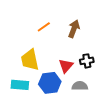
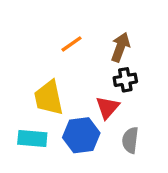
black cross: (87, 61) -> (125, 80), moved
gray semicircle: (80, 86) -> (130, 140), turned -84

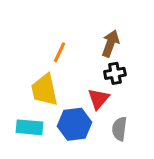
orange line: (71, 44) -> (60, 52), moved, turned -30

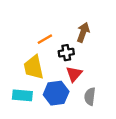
orange line: (60, 52) -> (45, 39), turned 35
black cross: (115, 73) -> (66, 53), moved

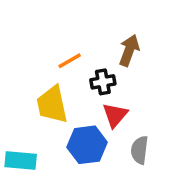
cyan rectangle: (22, 95) -> (21, 161), moved

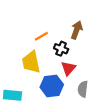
black cross: (103, 82) -> (61, 49), turned 32

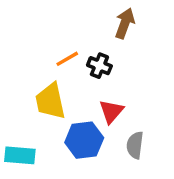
brown arrow: (77, 30) -> (125, 23), moved
black cross: (61, 49) -> (99, 66), moved

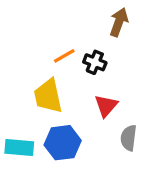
blue hexagon: (84, 140) -> (63, 143), moved

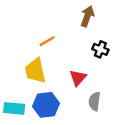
black cross: (95, 62) -> (100, 49), moved

